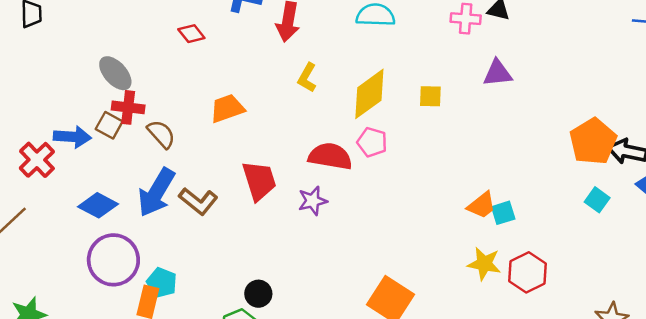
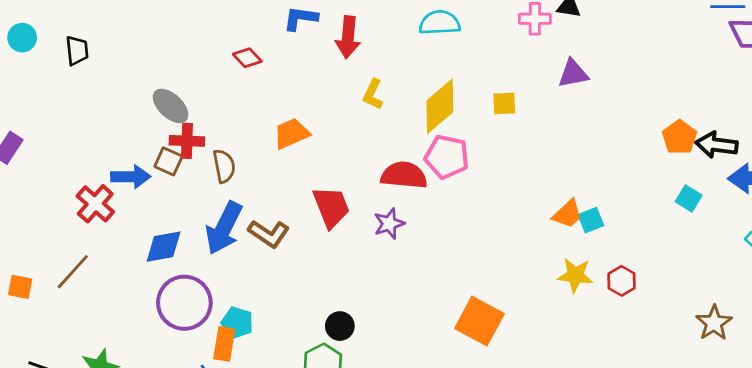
brown semicircle: (161, 134) -> (224, 166), turned 36
orange pentagon: (593, 141) -> (679, 137), size x0.7
pink pentagon: (372, 142) -> (447, 157), size x1.4
blue diamond: (98, 205) -> (164, 247), turned -33
red hexagon: (527, 272) -> (622, 281), size x0.7

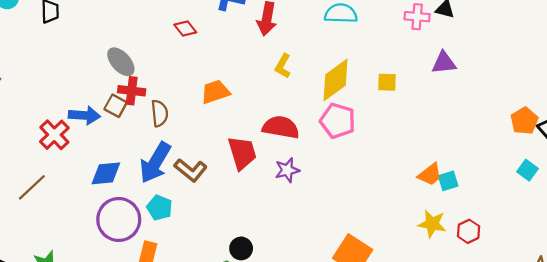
red semicircle: (404, 175) -> (281, 127), moved
cyan pentagon: (237, 323) -> (160, 208), moved

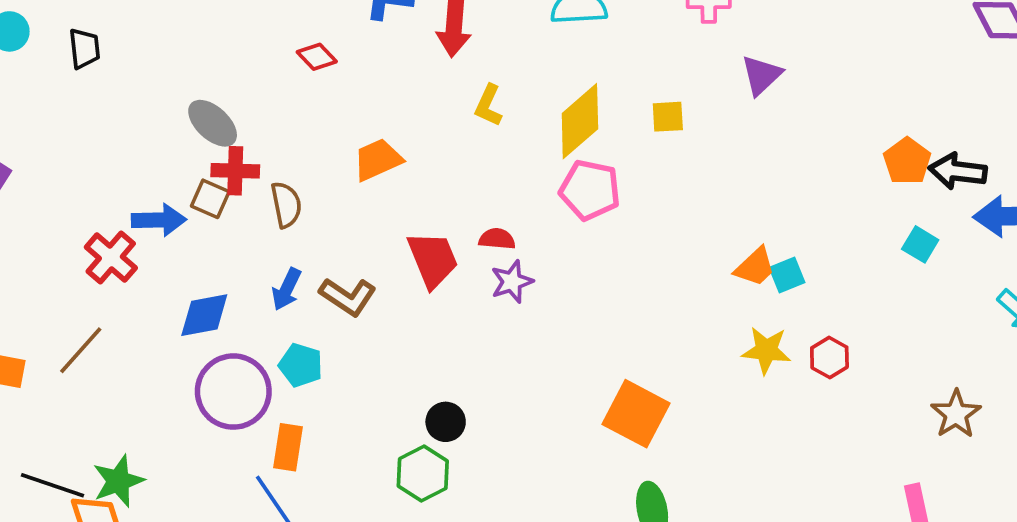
purple triangle: (444, 63) -> (761, 75), turned -32
red semicircle: (281, 127) -> (497, 239), moved, size x0.6
blue arrow: (155, 163) -> (286, 289), size x0.6

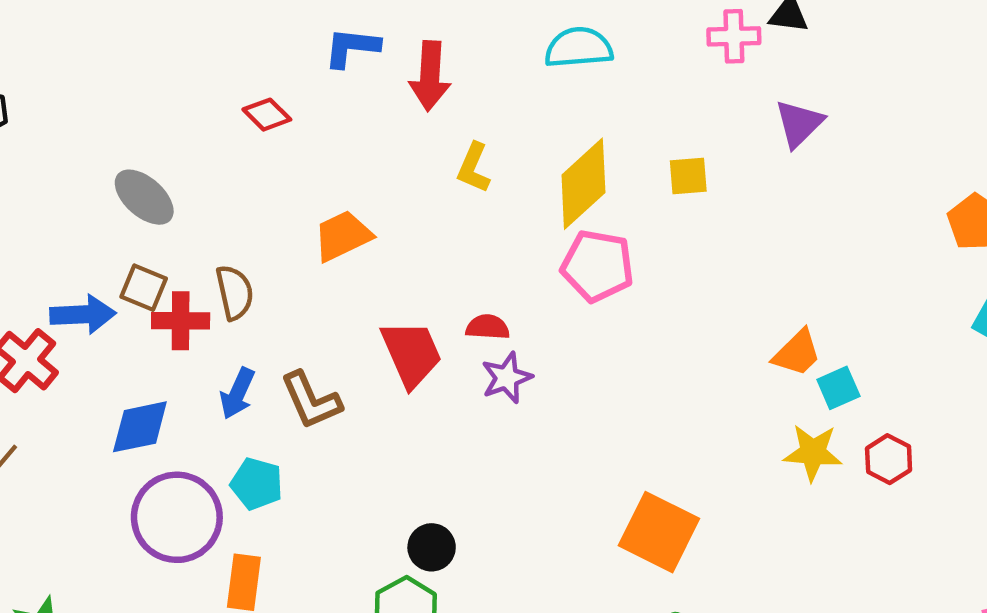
red cross: (235, 171) -> (181, 321), moved
cyan square: (787, 275) -> (838, 388), moved
brown L-shape: (348, 297) -> (311, 400), turned 34

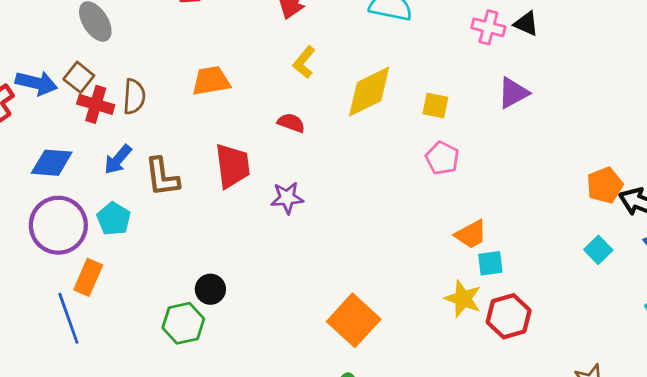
pink pentagon: (597, 266) -> (442, 158), moved, size x0.7
red semicircle: (488, 327) -> (291, 123), moved
red hexagon: (889, 459) -> (509, 316), size x1.4

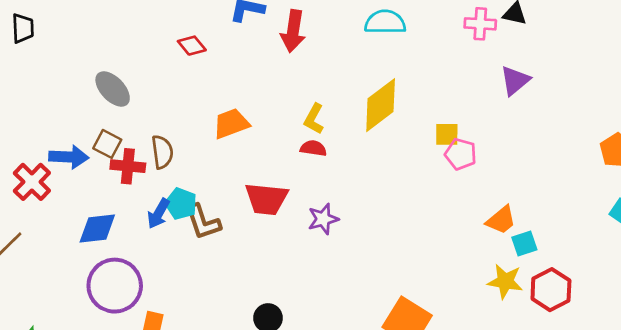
yellow L-shape: (304, 62) -> (314, 119), moved
yellow square: (435, 106) -> (447, 134), moved
red trapezoid: (232, 166) -> (266, 199), turned 114
cyan pentagon: (114, 219) -> (181, 204), moved

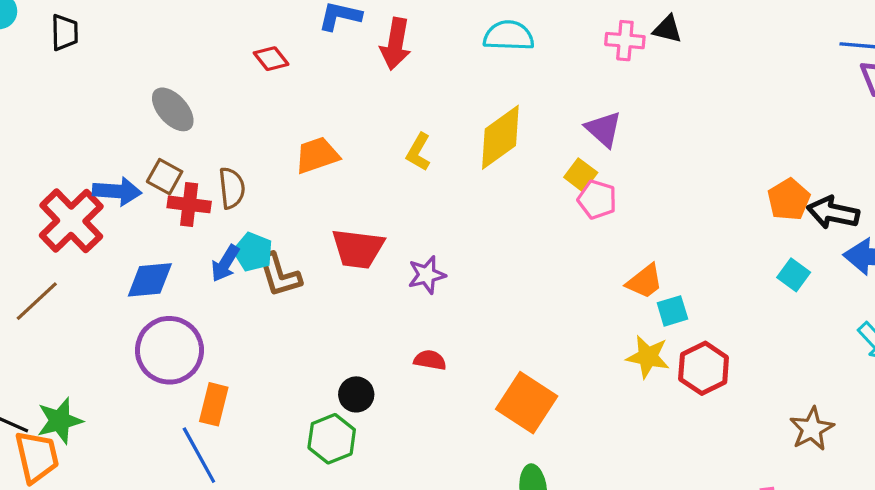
purple triangle: (515, 80) -> (604, 129), moved, turned -40
yellow square: (447, 134) -> (581, 175), turned 35
red semicircle: (313, 148) -> (430, 360), moved
red cross: (32, 182) -> (71, 221), size x1.4

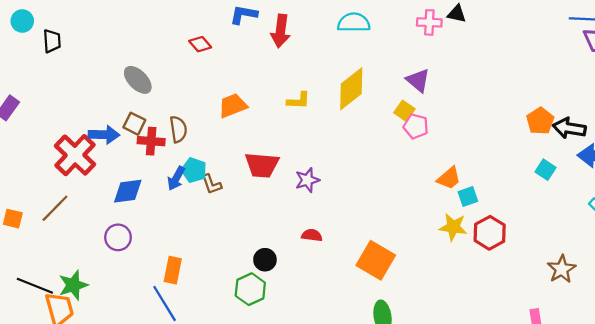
black trapezoid: (65, 32) -> (52, 41), moved
yellow L-shape: (418, 152) -> (299, 101), turned -115
brown L-shape: (279, 275) -> (212, 184), size x0.7
purple circle: (169, 350) -> (118, 237), moved, size x0.6

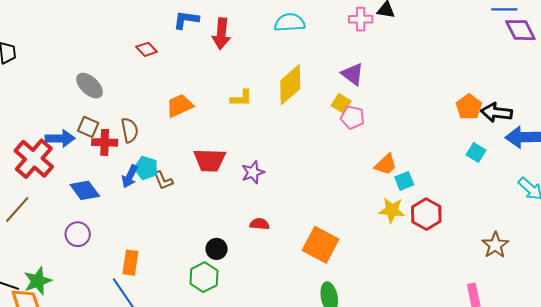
blue diamond: (128, 191) -> (85, 190), turned 64

